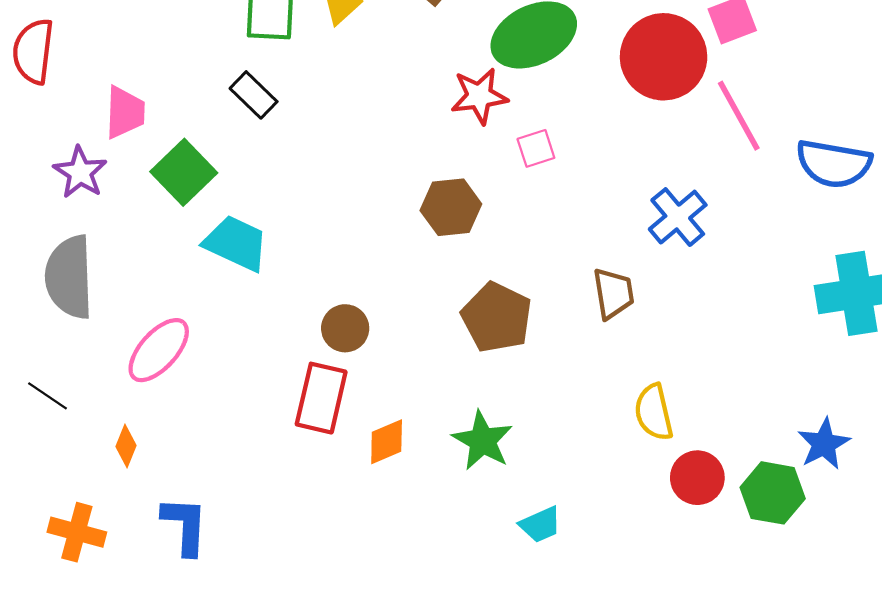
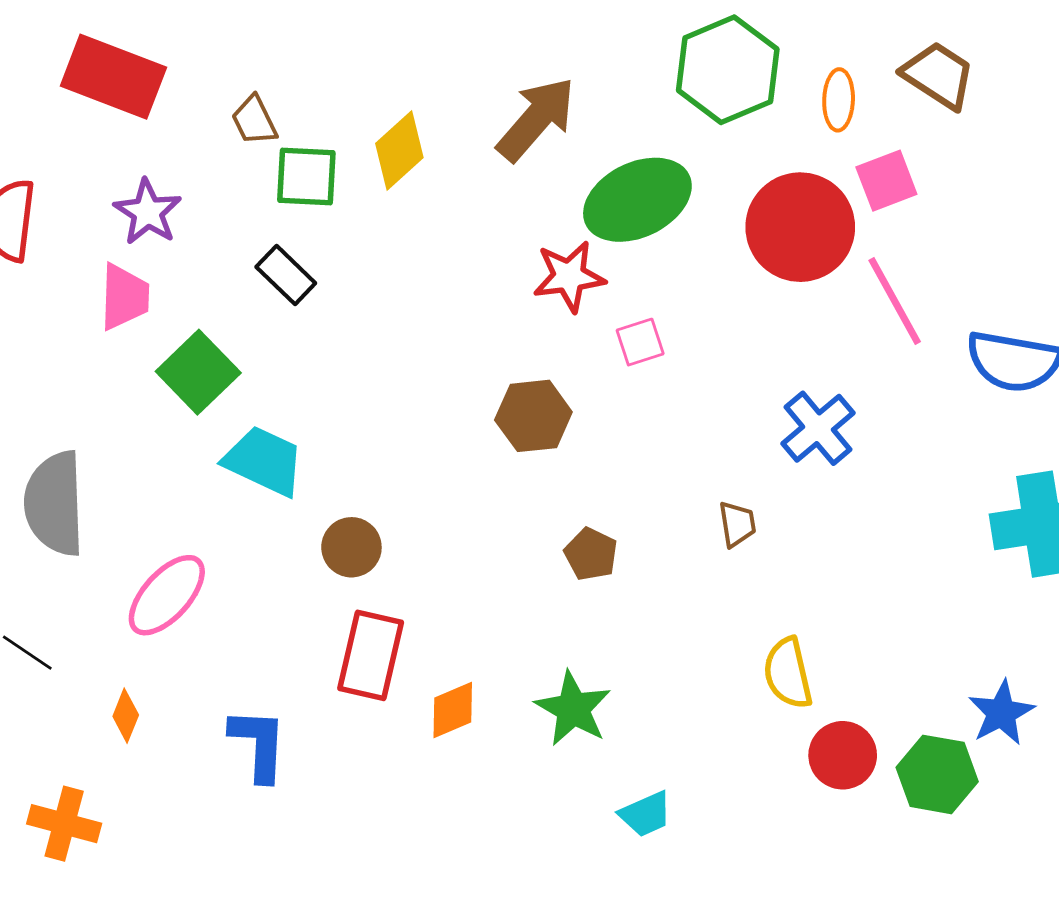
purple star: (80, 172) -> (148, 212), moved
brown trapezoid: (613, 293) -> (737, 524), size x0.7
brown pentagon: (497, 317) -> (591, 554), size x0.6
brown circle: (345, 328) -> (351, 547), moved
blue L-shape: (185, 526) -> (258, 744), moved

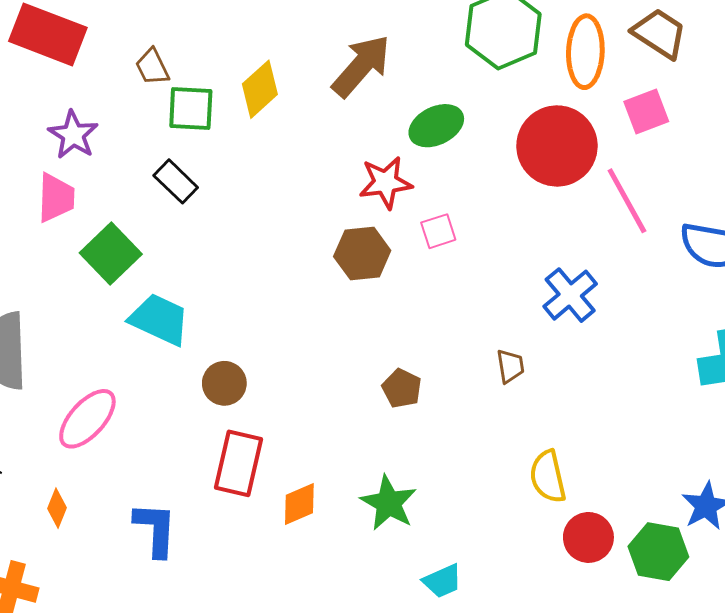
orange ellipse: (839, 100) -> (585, 52), size x1.6
pink square: (886, 181) -> (646, 111), moved
green ellipse: (637, 200) -> (436, 126), size x0.7
brown hexagon: (533, 416) -> (362, 253), moved

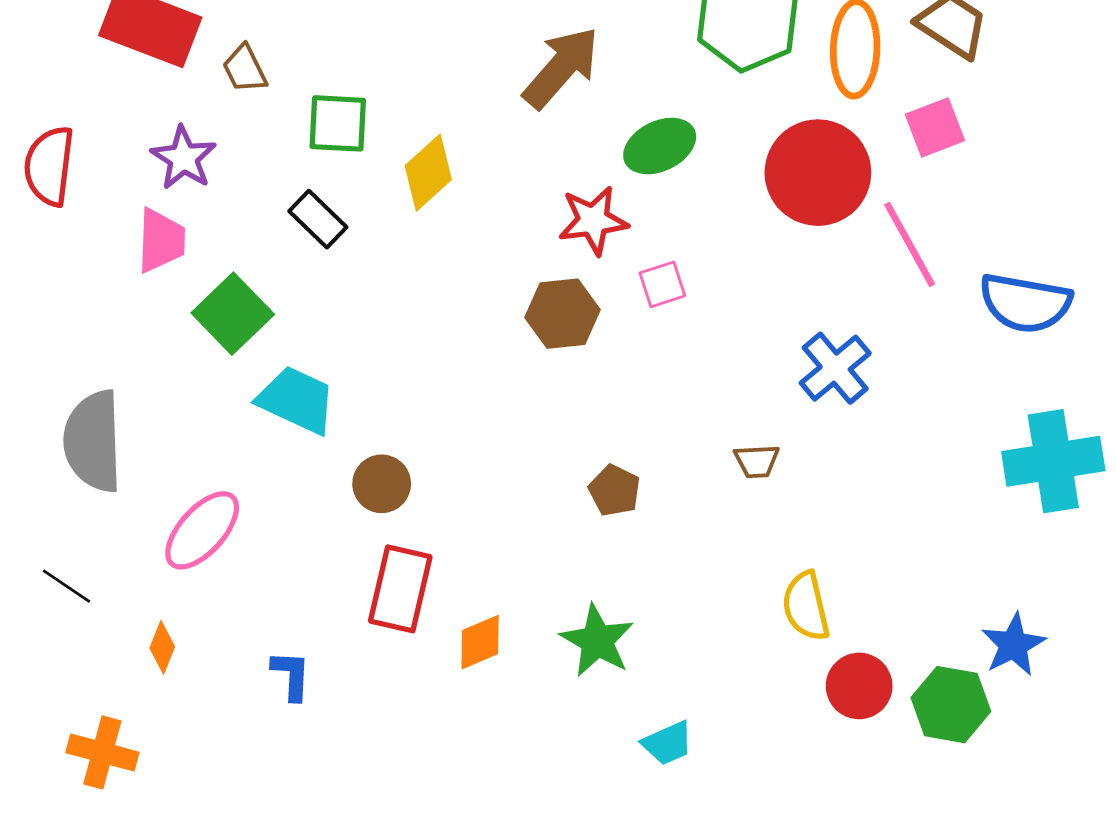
brown trapezoid: (152, 67) -> (245, 69), moved
yellow diamond: (260, 89) -> (428, 173), moved
brown trapezoid: (510, 366) -> (757, 461), turned 96
blue L-shape: (155, 529) -> (291, 675), size x0.7

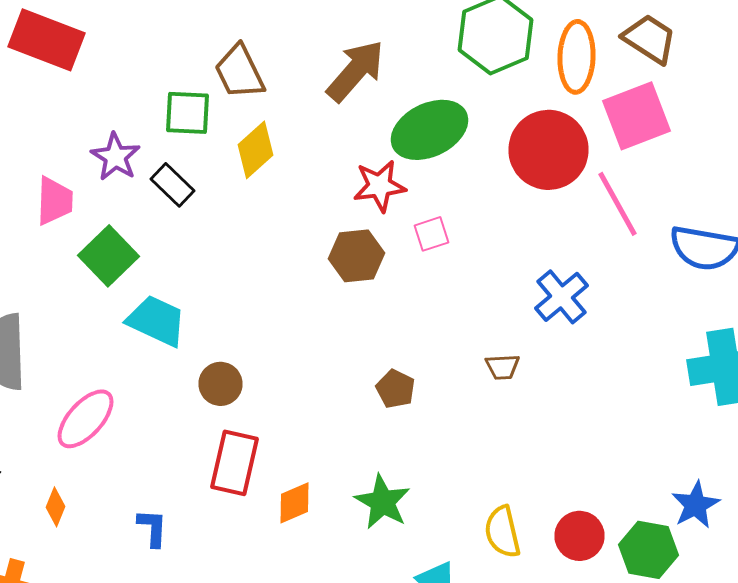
brown trapezoid: (245, 69) -> (240, 72), moved, size x1.5
pink square: (935, 127) -> (636, 116), size x1.5
green ellipse: (660, 146) -> (430, 130), size x1.4
purple star: (184, 158) -> (116, 157), moved
yellow semicircle: (806, 606) -> (502, 532), moved

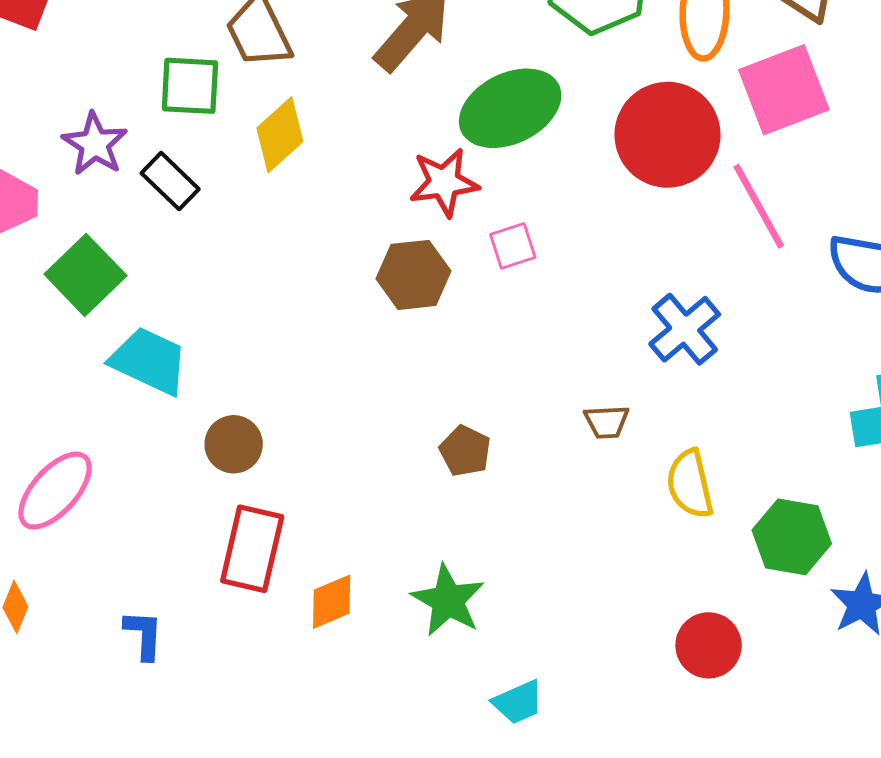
yellow semicircle: (502, 532) -> (690, 484), moved
green hexagon: (648, 550) -> (792, 537), moved

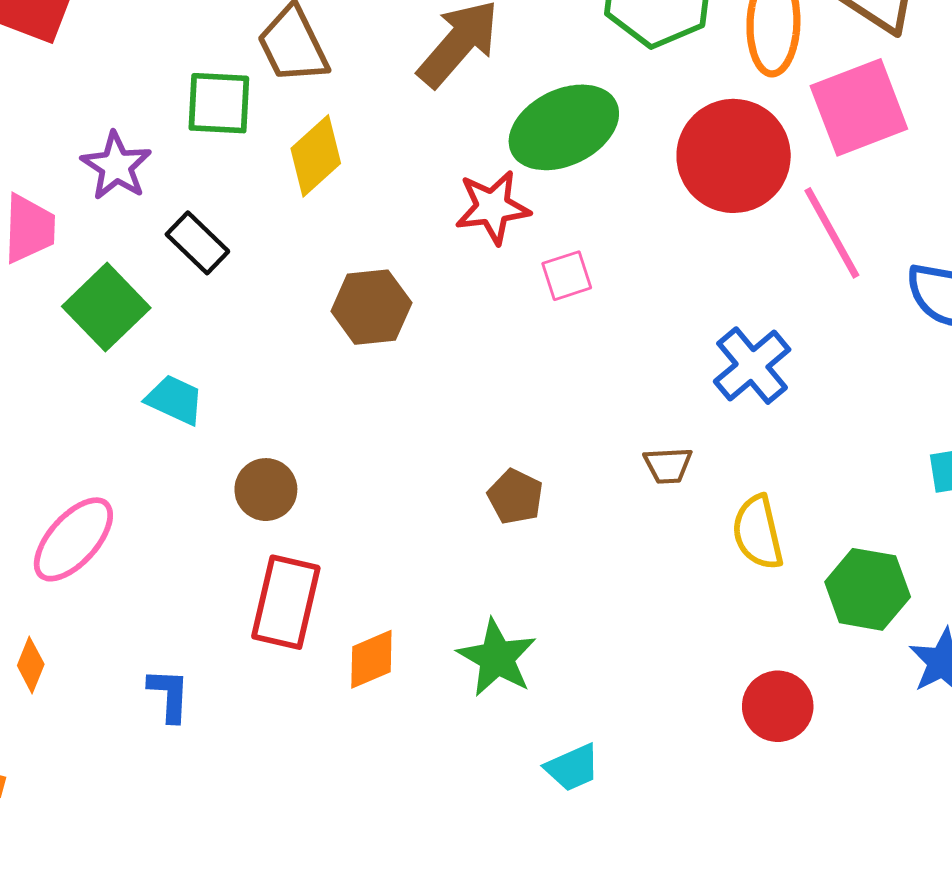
black rectangle: (170, 181) -> (197, 243), moved
brown hexagon: (414, 275) -> (371, 307), moved
cyan trapezoid: (149, 361) -> (175, 400), size x0.7

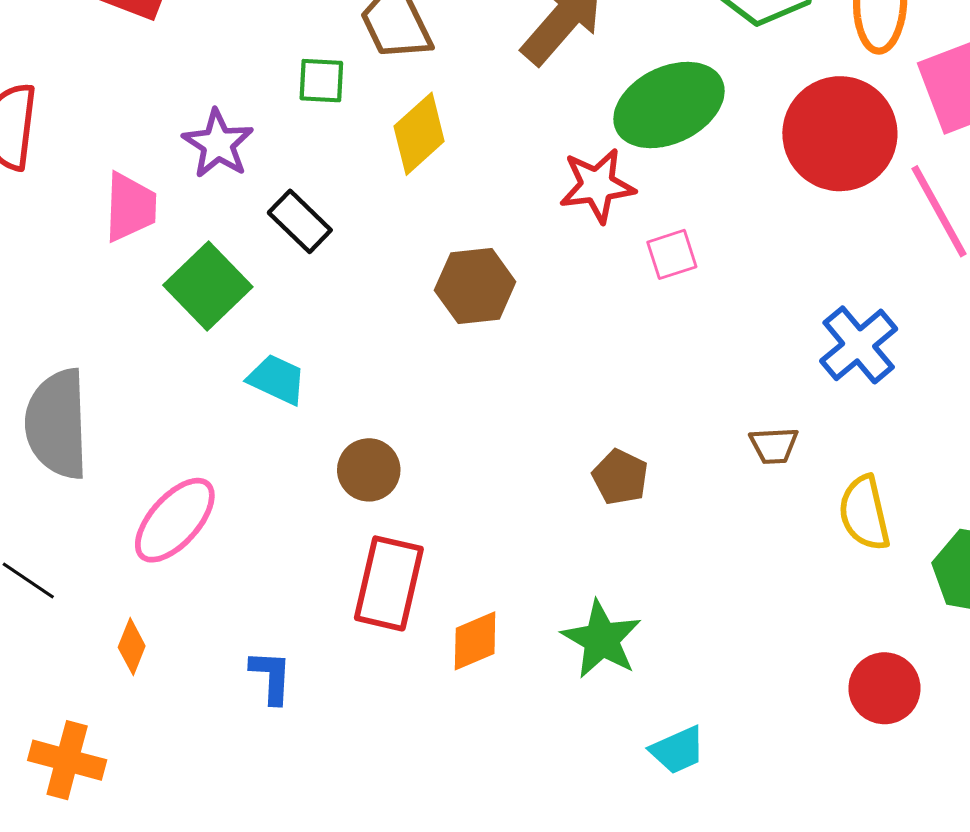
green square: (219, 103) -> (321, 81), size x0.7

